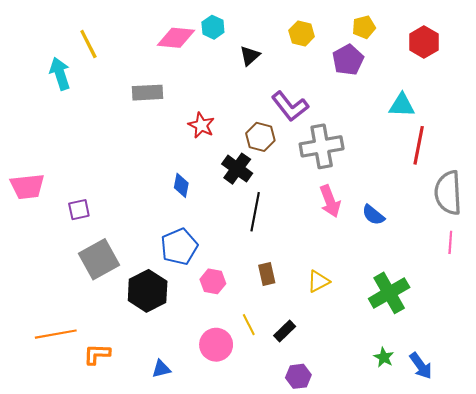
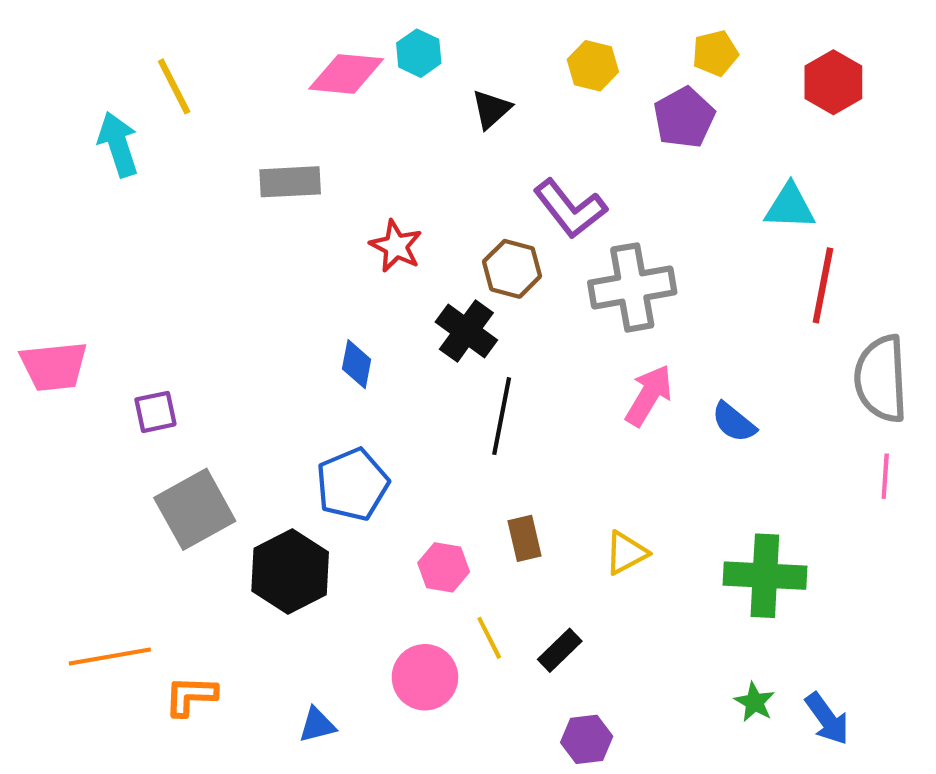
pink arrow: (330, 201) -> (649, 395), turned -128
pink hexagon: (213, 281) -> (444, 567), moved
green cross: (389, 293) -> (765, 576), turned 33

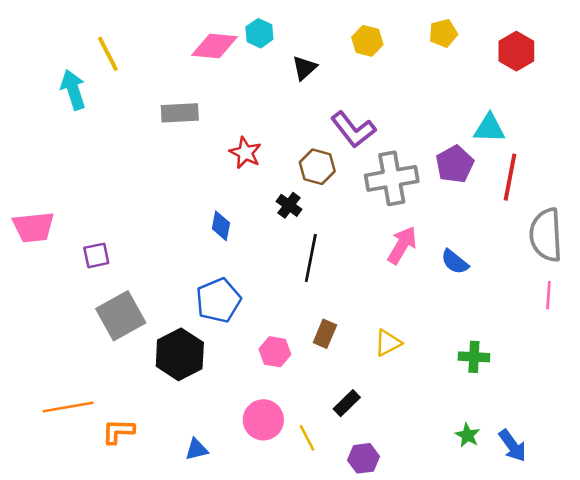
purple pentagon: (684, 117) -> (455, 164), moved
black cross: (466, 331) -> (289, 205), size x0.7
brown rectangle: (524, 538) -> (325, 334), turned 36
green cross: (765, 576) -> (474, 357), size x0.6
yellow line: (489, 638) -> (307, 438), moved

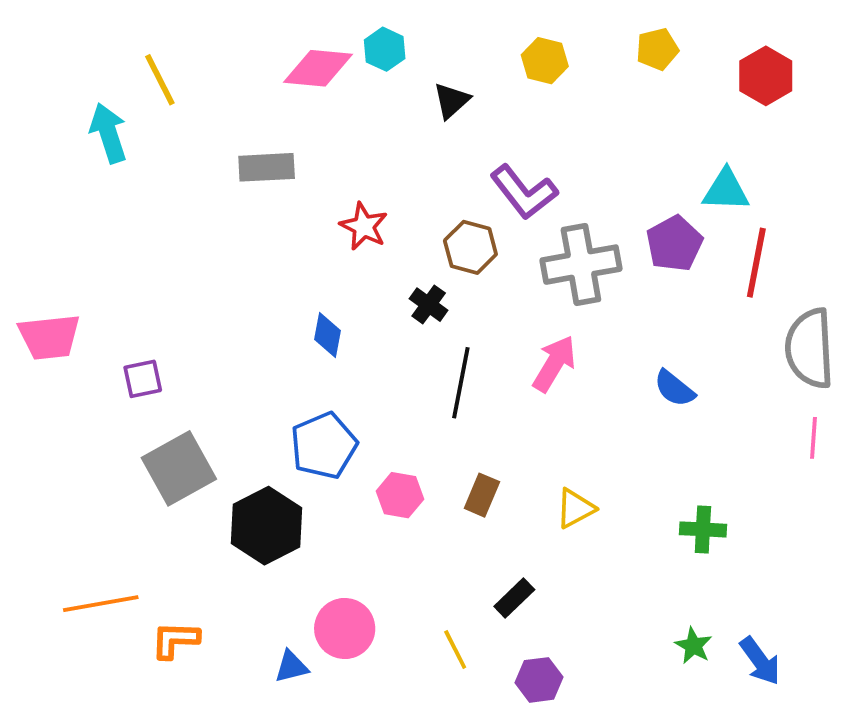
pink arrow: (402, 245) -> (554, 364), moved
pink hexagon: (275, 352) -> (400, 495), moved
pink circle: (263, 420) -> (345, 629), moved

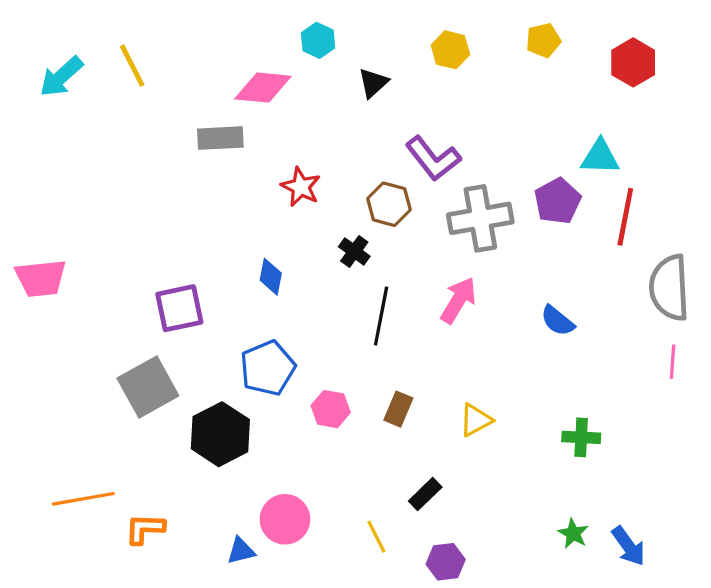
pink diamond: (318, 68) -> (263, 88), moved
cyan arrow: (108, 133) -> (61, 77), moved, turned -114
purple square: (143, 379) -> (179, 308), moved, size x1.5

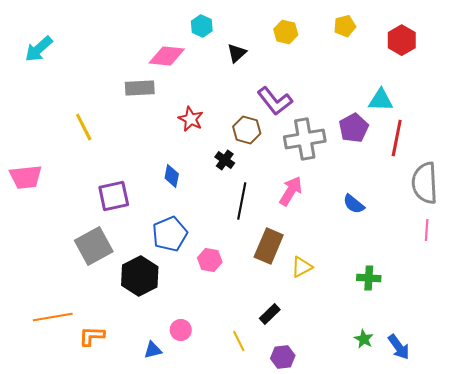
yellow line: (132, 66) -> (84, 127), moved
brown rectangle: (398, 409) -> (269, 246), moved, size x1.6
pink circle: (285, 519) -> (181, 330), size x0.7

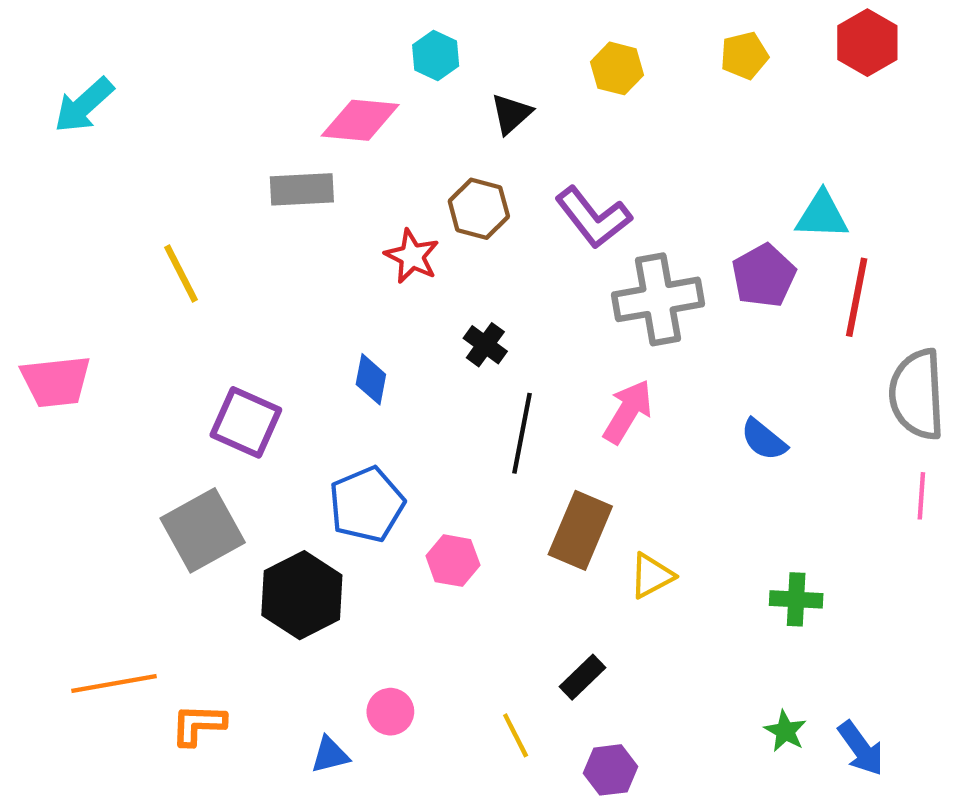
red hexagon: (402, 40) -> (867, 43), moved
brown hexagon: (247, 130) -> (479, 209), moved
purple square: (114, 196) -> (246, 422), turned 36

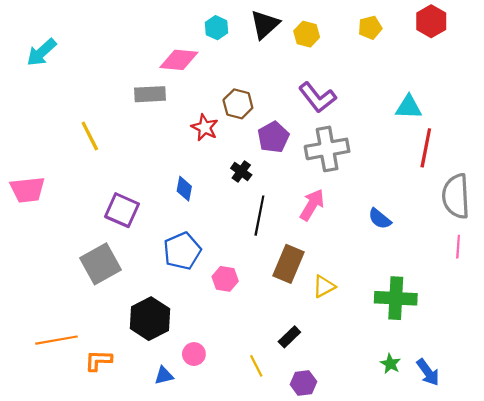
black triangle: (511, 114) -> (265, 24), moved, size x1.4
purple L-shape: (593, 217) -> (317, 97), moved
purple pentagon: (764, 276) -> (273, 137), moved
black hexagon: (302, 595) -> (150, 319), moved
green cross: (796, 599) -> (396, 298), size x1.6

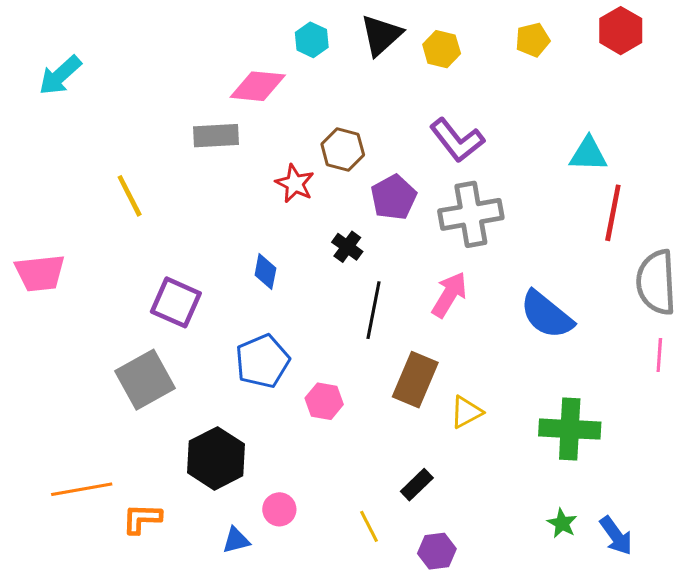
blue semicircle: (380, 219) -> (547, 315), size x1.6

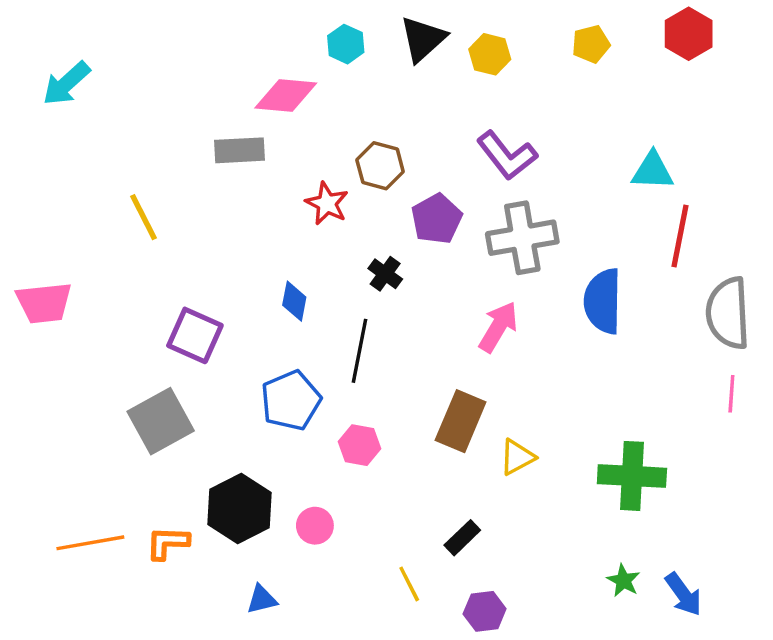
black line: (374, 310) -> (359, 351), moved
blue semicircle: (547, 315) -> (603, 301), moved, turned 52
pink circle: (279, 509) -> (315, 526), moved
orange L-shape: (142, 519) -> (168, 543), moved

